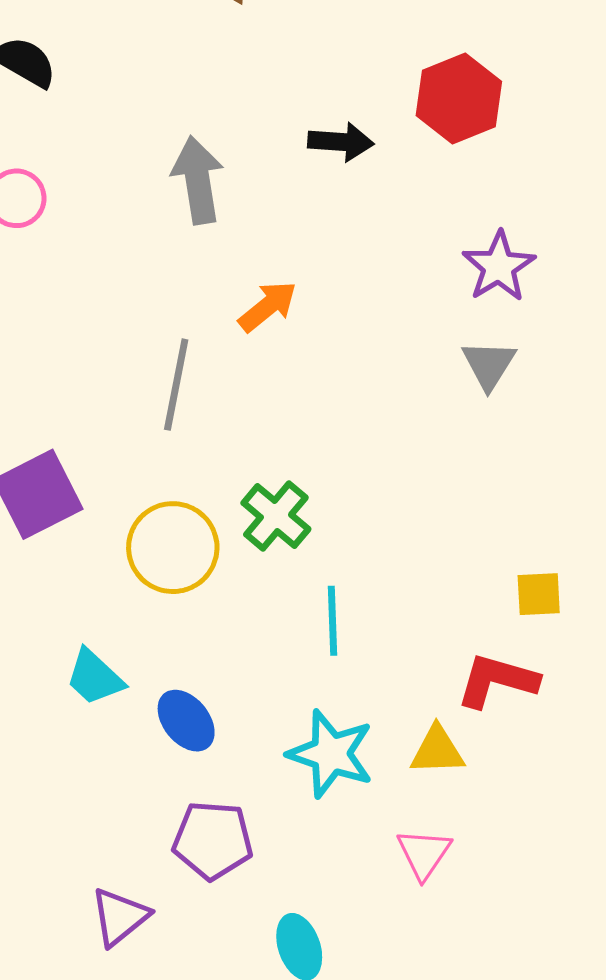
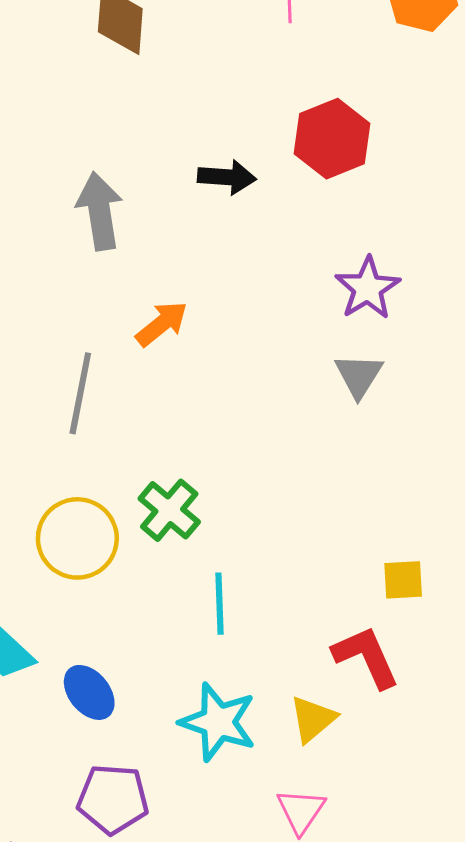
red L-shape: (497, 681) -> (366, 657), turned 50
yellow triangle: (437, 750) -> (313, 719), turned -38

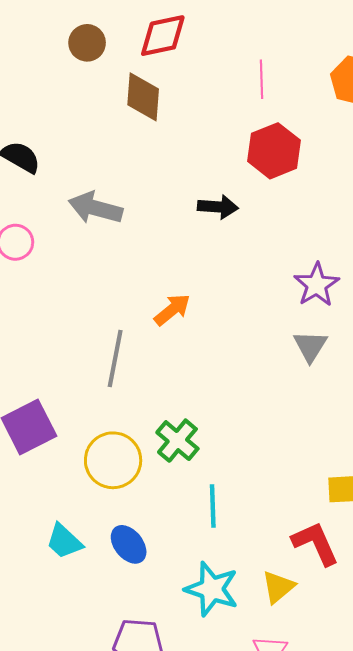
red hexagon: (332, 139) -> (274, 151), moved
gray arrow: (100, 211) -> (95, 208), moved, turned -66
blue ellipse: (89, 692) -> (129, 544), moved

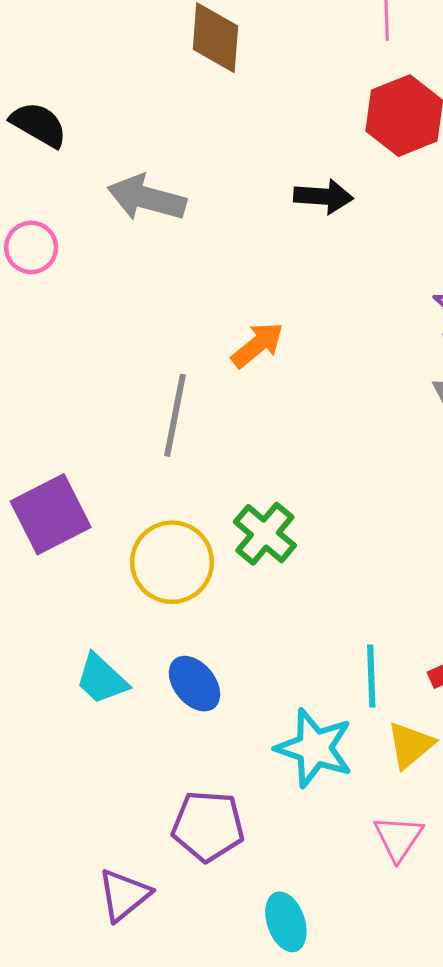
cyan line: (213, 506) -> (371, 676), moved

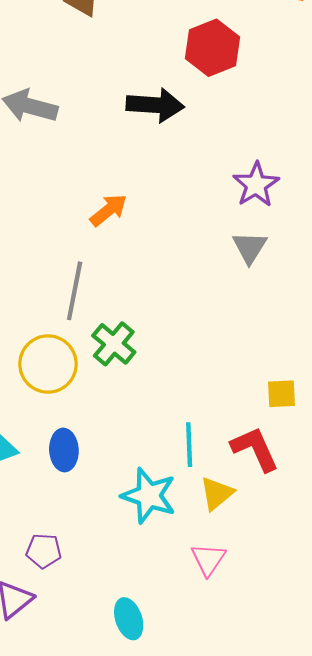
black arrow: (323, 196) -> (155, 105), size x1.4
gray line: (175, 415) -> (75, 291), moved
blue ellipse: (194, 684) -> (64, 450), turned 36
purple pentagon: (208, 826) -> (44, 551), moved, size x0.7

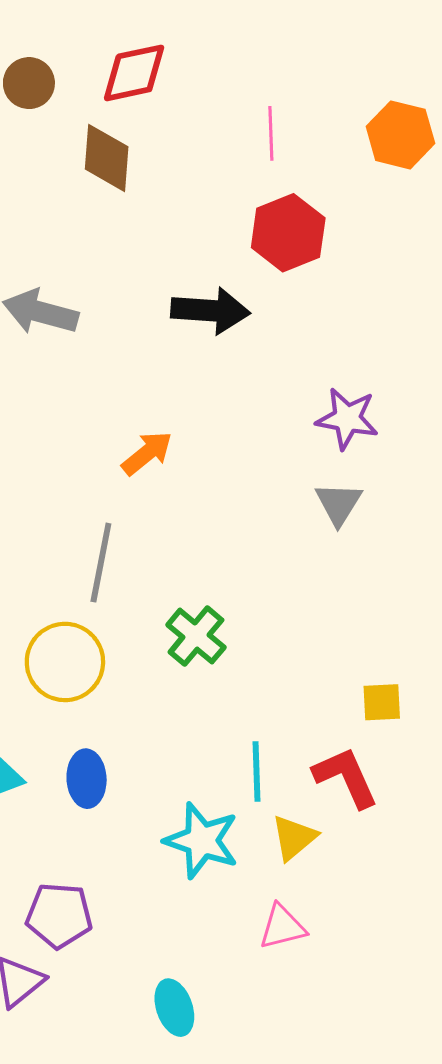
purple star: (256, 185) -> (347, 419), turned -30
green cross: (114, 344) -> (196, 636), moved
purple pentagon: (44, 551) -> (59, 915), size x1.4
pink triangle: (208, 559) -> (282, 927), turned 42

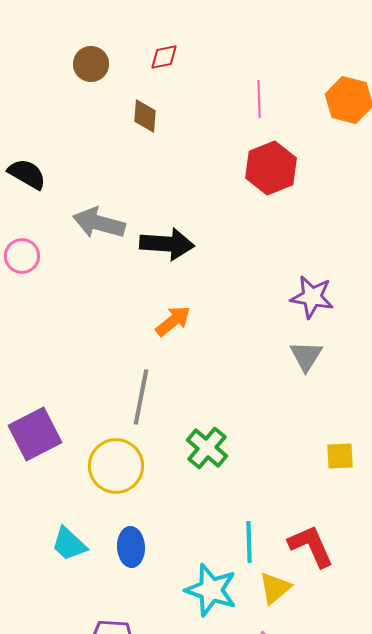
red diamond: (134, 73) -> (164, 57), size x0.6
brown diamond: (107, 158) -> (145, 116), size x0.7
black arrow: (210, 311) -> (167, 244), moved
yellow square: (382, 702) -> (340, 456), moved

